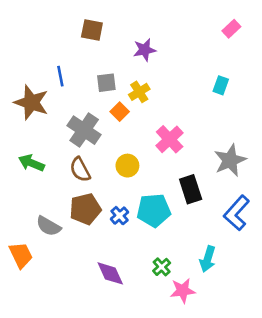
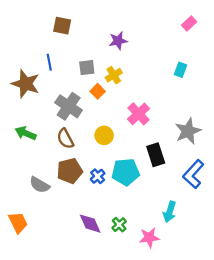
brown square: (92, 30) -> (62, 26), moved
orange trapezoid: (21, 255) -> (18, 223), moved
green cross: (162, 267) -> (119, 225), moved

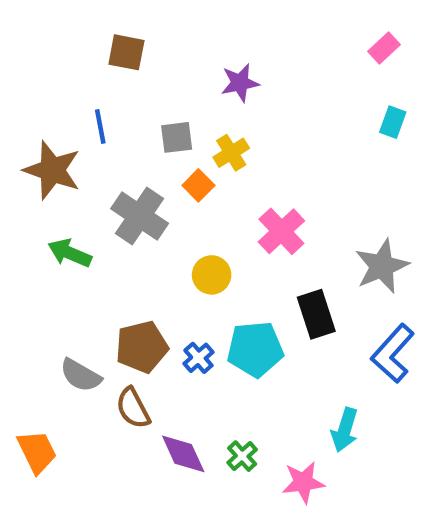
cyan rectangle: (180, 70) -> (393, 122), moved
green arrow: (26, 133) -> (70, 253), moved
brown semicircle: (65, 139) -> (133, 408), moved

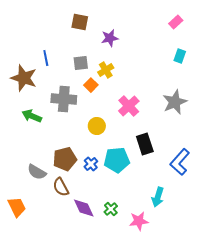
brown square: (126, 52) -> (80, 22), moved
gray cross: (140, 216) -> (64, 99), turned -30
gray star: (382, 266) -> (175, 102), moved

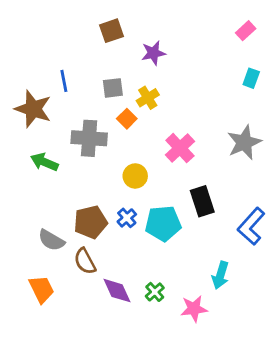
brown square: (80, 22) -> (111, 31), turned -30
blue cross: (91, 164) -> (127, 218), moved
orange trapezoid: (17, 207) -> (42, 289), moved

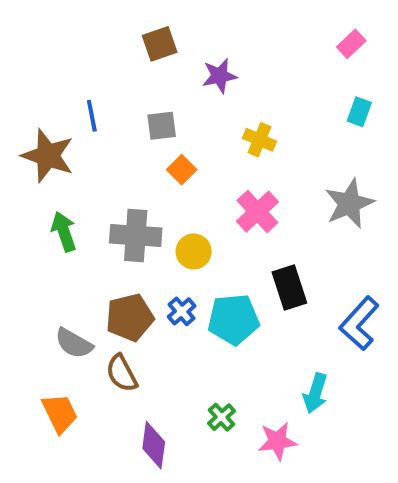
yellow cross: (148, 98) -> (259, 140), moved, turned -35
gray cross: (89, 138) -> (136, 236), moved
green arrow: (44, 162) -> (64, 232), turned 48
purple diamond: (117, 291) -> (154, 445), moved, turned 32

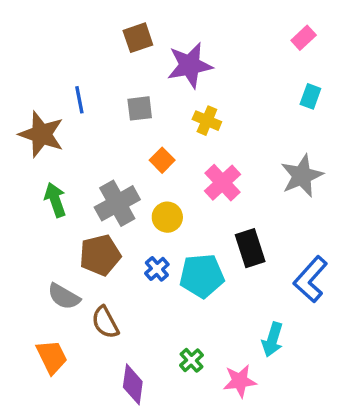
purple star: (220, 76) -> (190, 65), size x1.5
yellow cross: (259, 140) -> (207, 121), moved
orange square: (182, 170) -> (162, 160), moved
gray cross: (136, 236) -> (117, 203), turned -33
brown pentagon: (130, 317) -> (100, 255), moved

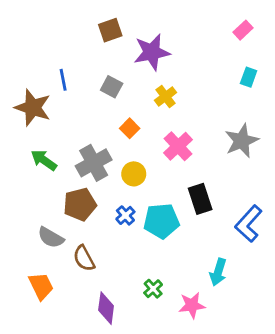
gray square: (140, 108) -> (112, 87), turned 35
yellow cross: (207, 121) -> (166, 96), turned 30
green arrow: (55, 200) -> (44, 160), turned -36

